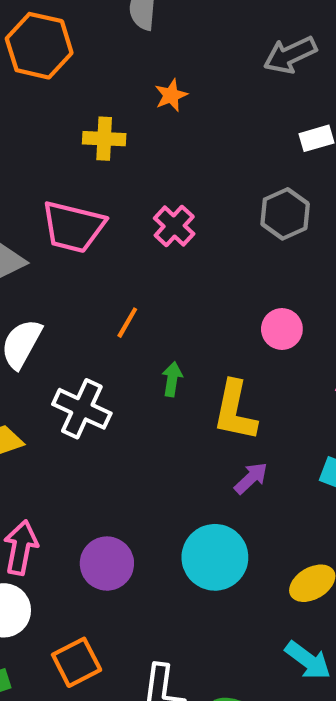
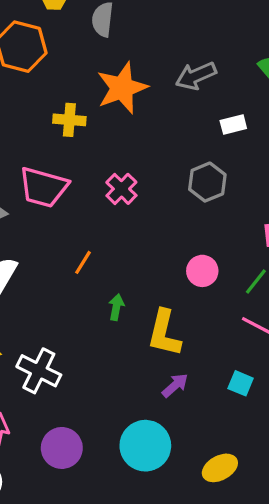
gray arrow: (290, 55) -> (196, 76), moved
orange star: (171, 95) -> (122, 88), size x2.0
white cross: (82, 409) -> (39, 371), moved

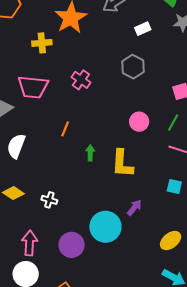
white cross: (39, 371) -> (49, 200), size x0.6
purple arrow: (175, 385) -> (134, 208), moved
cyan circle: (145, 446) -> (105, 227), moved

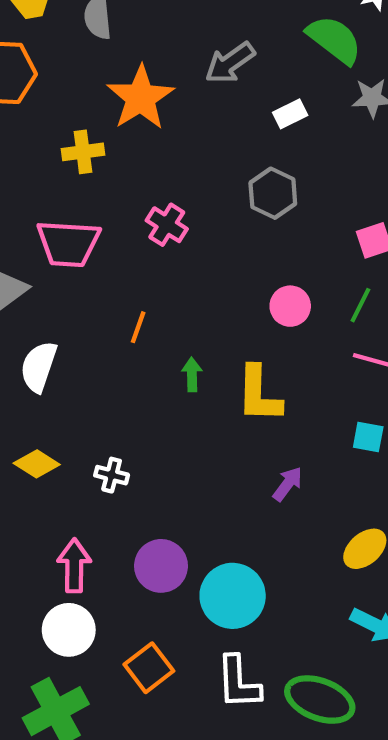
cyan circle: (105, 227) -> (233, 596), moved

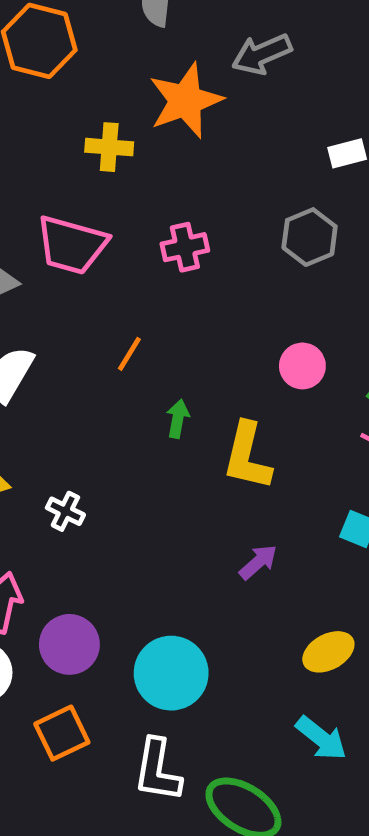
gray arrow: (230, 63) -> (262, 54), moved
pink cross: (167, 225) -> (185, 247), turned 33
purple circle: (161, 566) -> (69, 644), moved

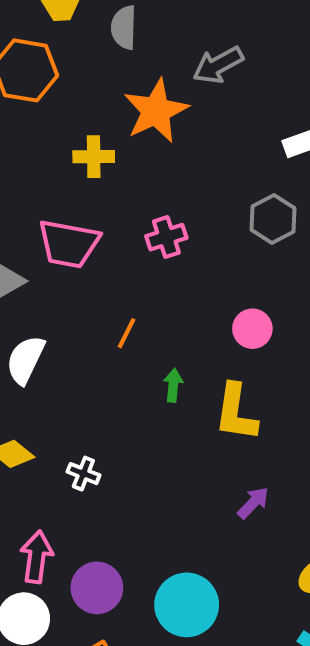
pink circle: (302, 366) -> (252, 329), moved

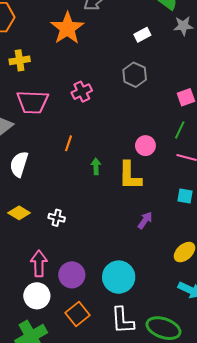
yellow cross: (94, 157) -> (20, 60), moved
pink circle: (252, 329) -> (145, 146), moved

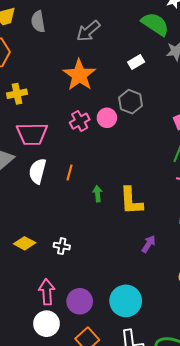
orange star: (67, 28) -> (79, 75), moved
pink circle: (145, 146) -> (107, 118), moved
white semicircle: (19, 164) -> (38, 171), moved

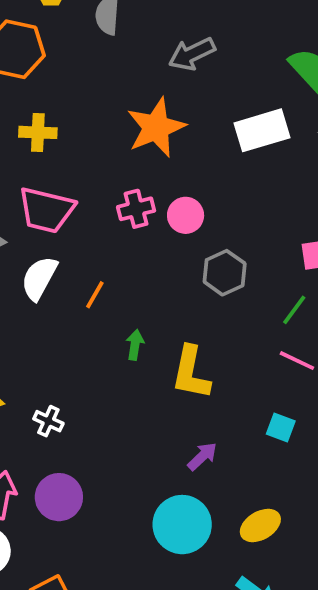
white rectangle: (136, 62) -> (262, 130), size x1.8
gray hexagon: (131, 102) -> (225, 273), moved
purple circle: (80, 301) -> (59, 497), moved
cyan circle: (126, 301) -> (182, 525), moved

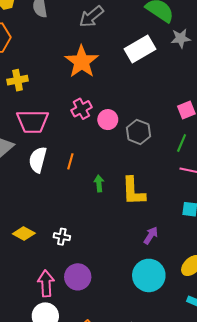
pink circle: (186, 215) -> (108, 120), moved

